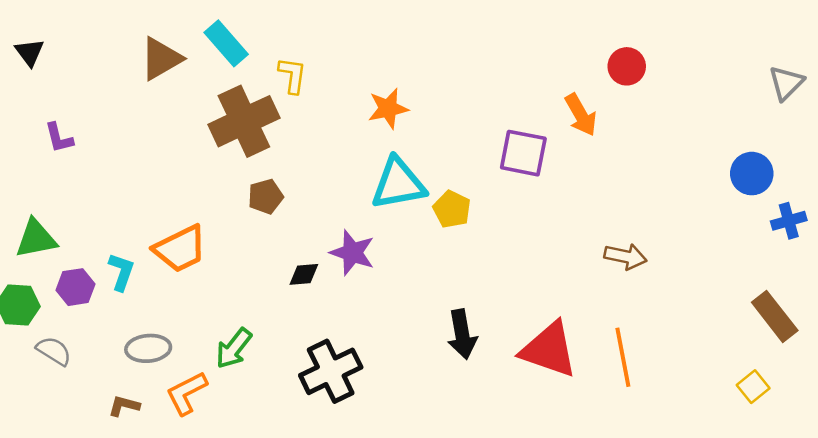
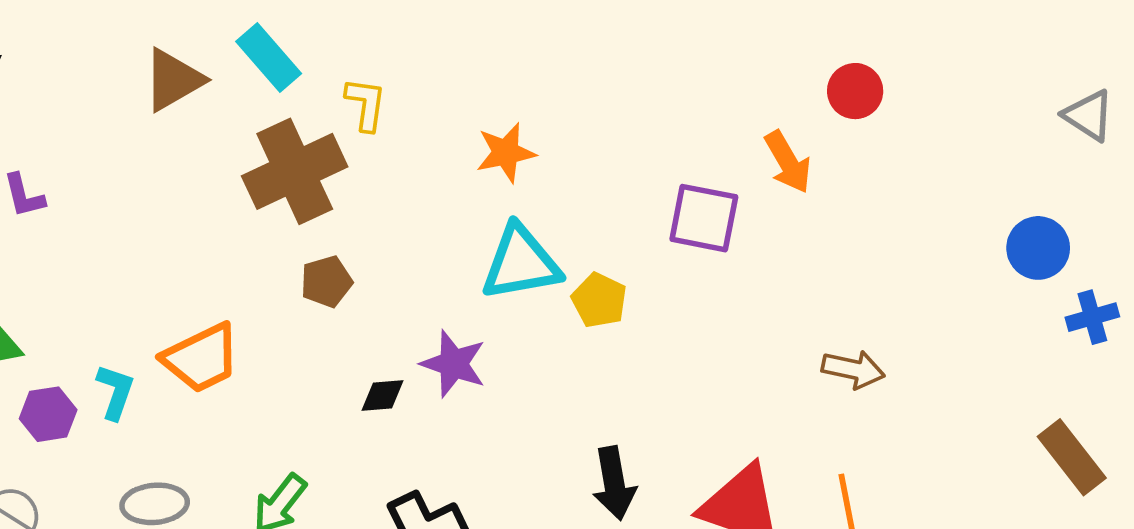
gray triangle: (786, 83) -> (1089, 115), turned -42

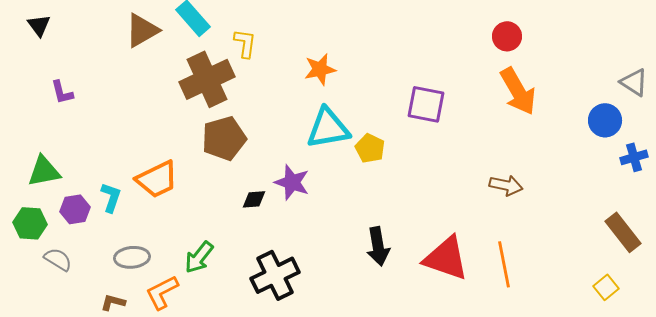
gray triangle: (1089, 115) -> (634, 82), moved
orange arrow: (788, 162) -> (518, 91), moved, size x1.4
brown pentagon: (326, 282) -> (224, 138), size x1.6

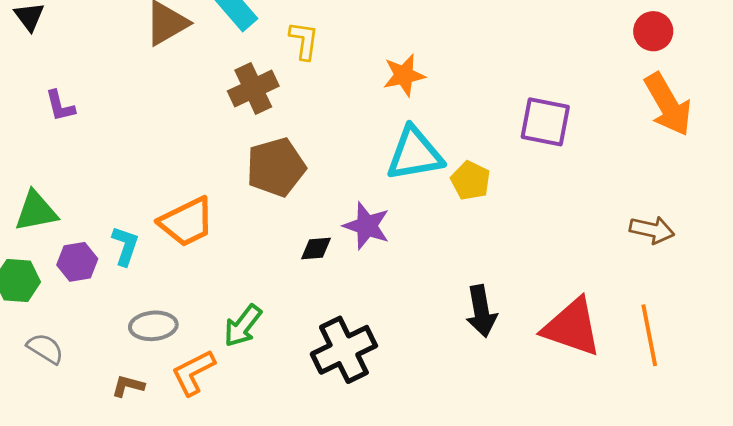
brown cross: (207, 79) -> (253, 89), size x0.7
gray semicircle: (58, 259) -> (45, 349), moved

